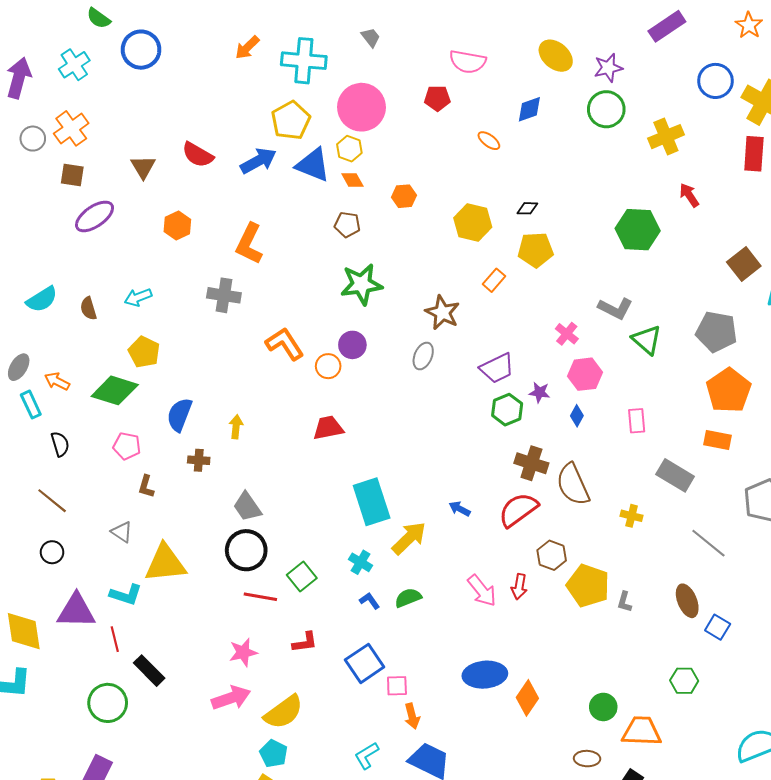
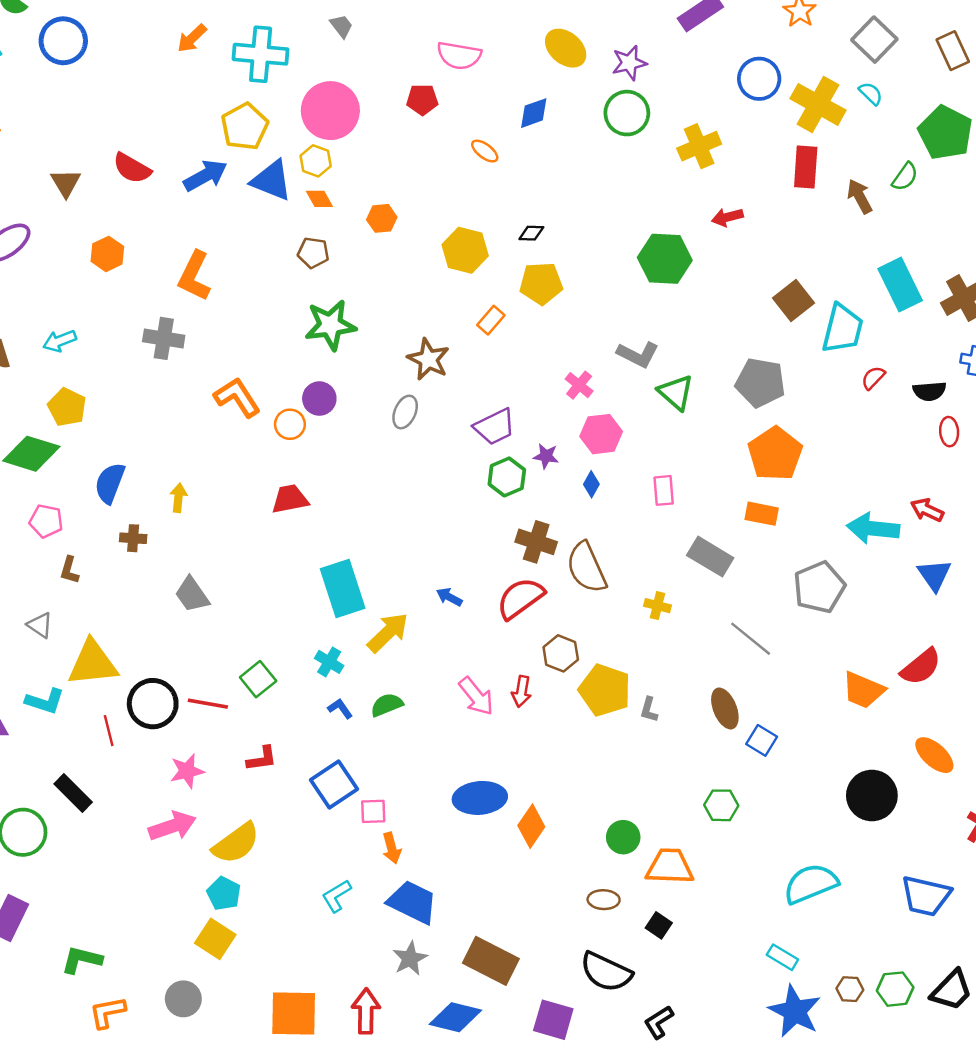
red arrow: (689, 195) -> (727, 217), turned -70
black circle: (246, 550) -> (153, 704), moved
red line: (115, 639) -> (109, 731), moved

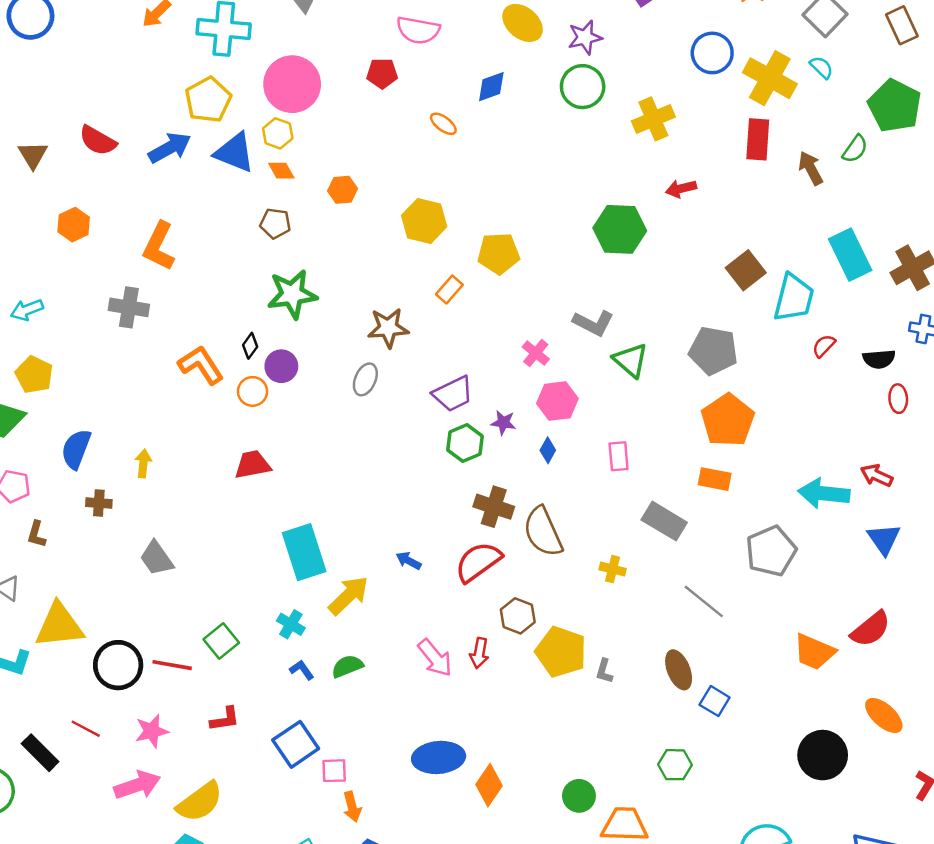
black diamond: (531, 233) -> (250, 346), moved, turned -55
brown star: (428, 359) -> (388, 328), turned -30
red line: (109, 731) -> (86, 729), moved, turned -48

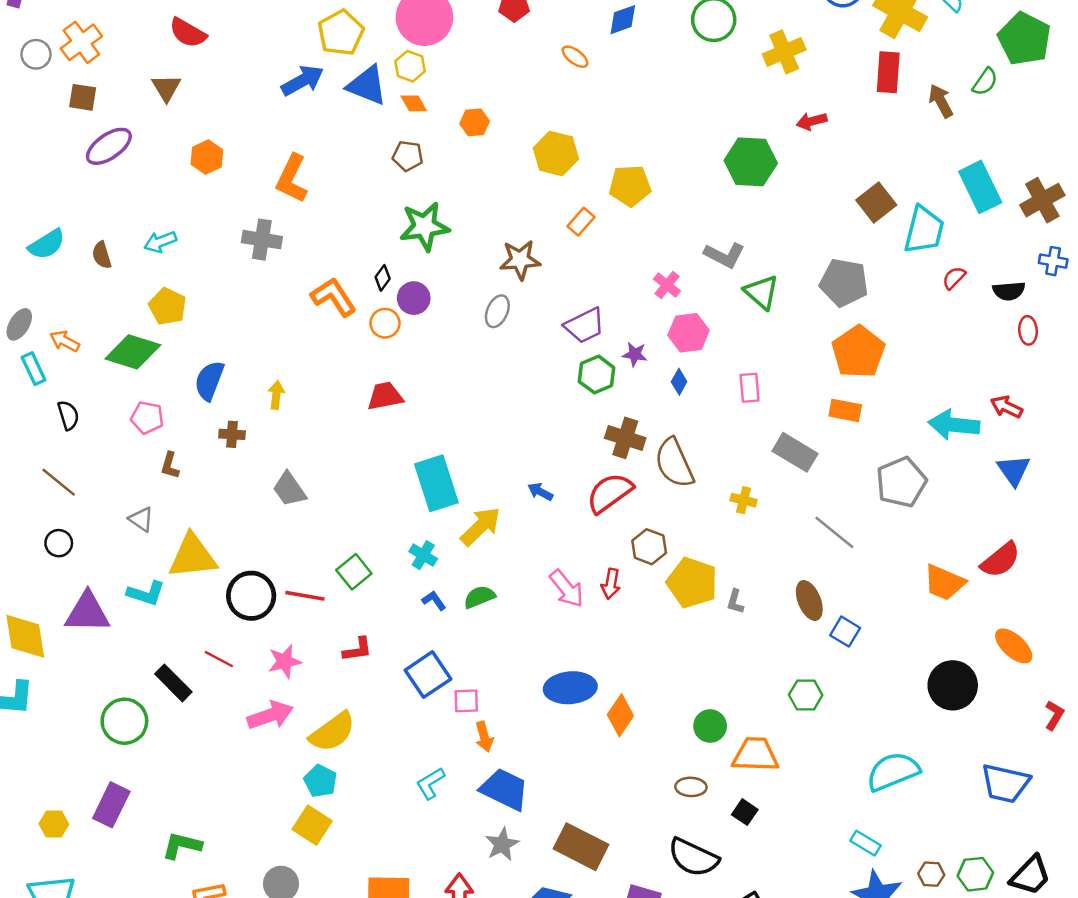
red semicircle: (98, 141) -> (188, 33), moved

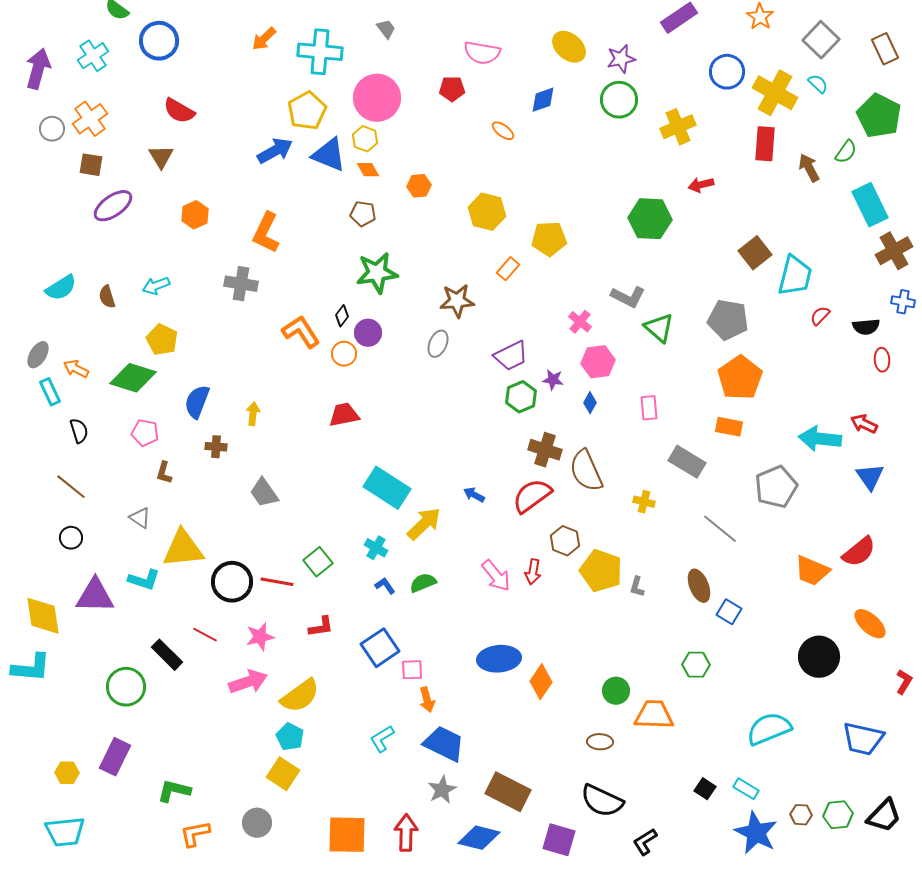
cyan rectangle: (980, 187) -> (870, 205), moved
cyan rectangle: (436, 483) -> (387, 488), turned -39
black square: (745, 812) -> (705, 789), moved

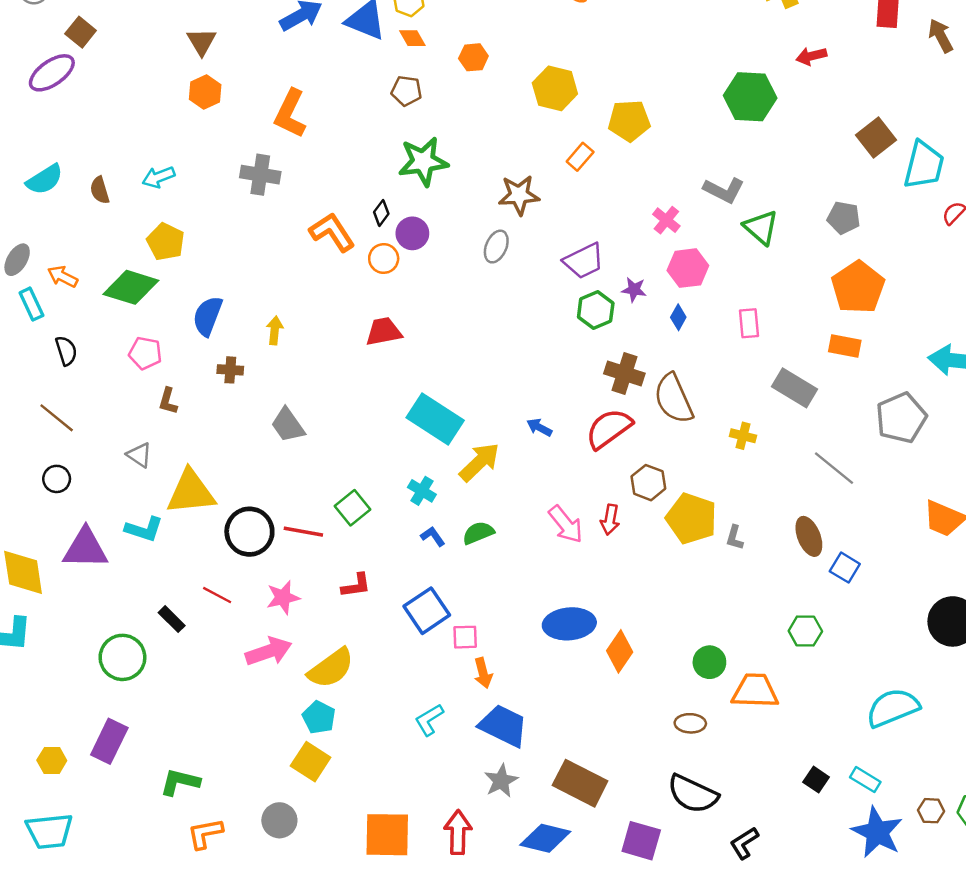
brown triangle: (161, 157) -> (202, 42), moved
brown square: (91, 165) -> (81, 32), turned 30
purple ellipse: (113, 206) -> (52, 73), moved
gray pentagon: (728, 320) -> (844, 218), size x0.7
black rectangle: (167, 655) -> (172, 619), size x0.7

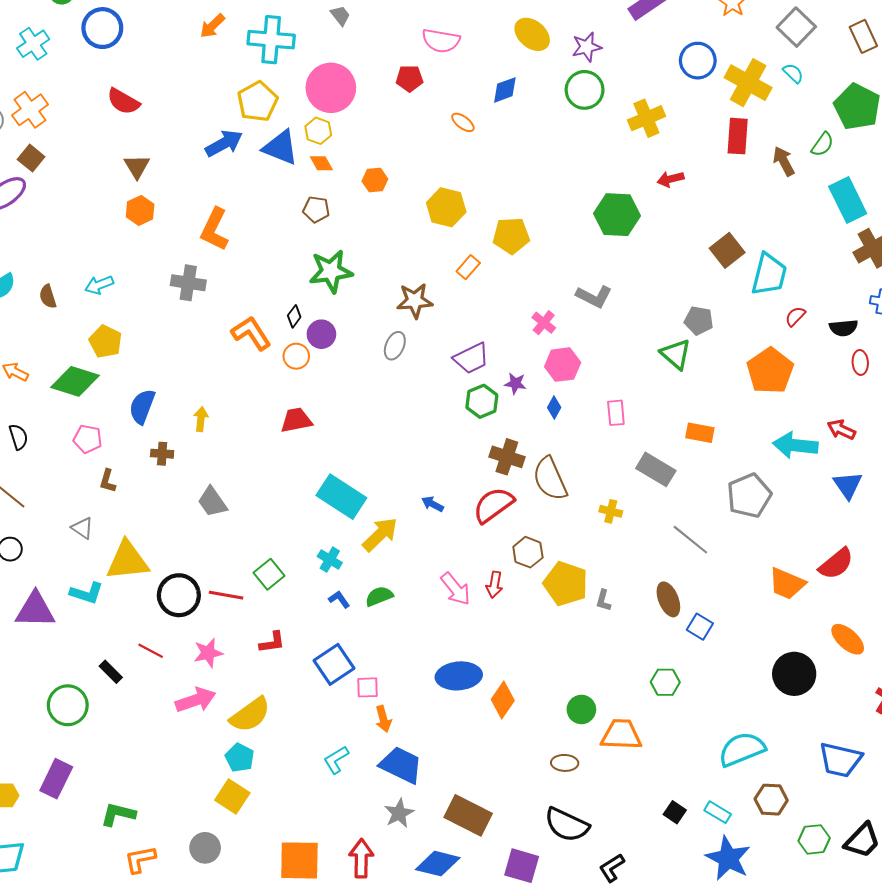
green triangle: (761, 227) -> (676, 354), moved
orange pentagon: (858, 287) -> (770, 371), moved
brown hexagon: (931, 811) -> (771, 800), moved, size x1.4

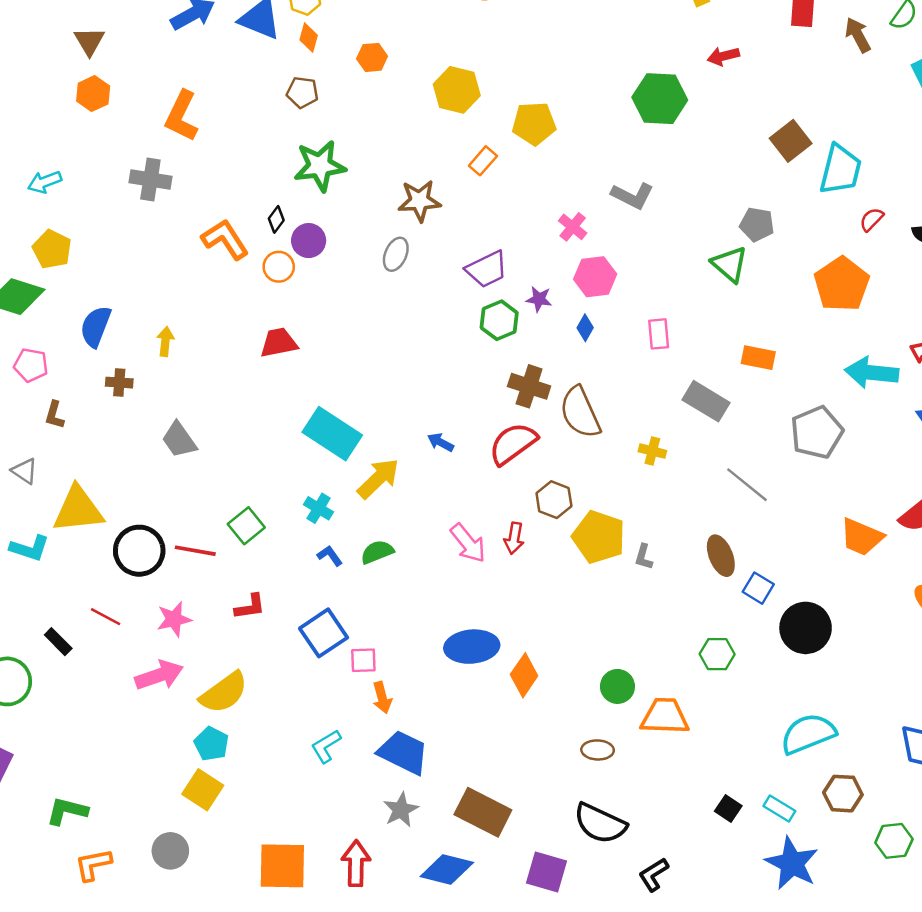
orange diamond: (321, 163) -> (309, 38), turned 45
black circle: (794, 674) -> (806, 628), moved

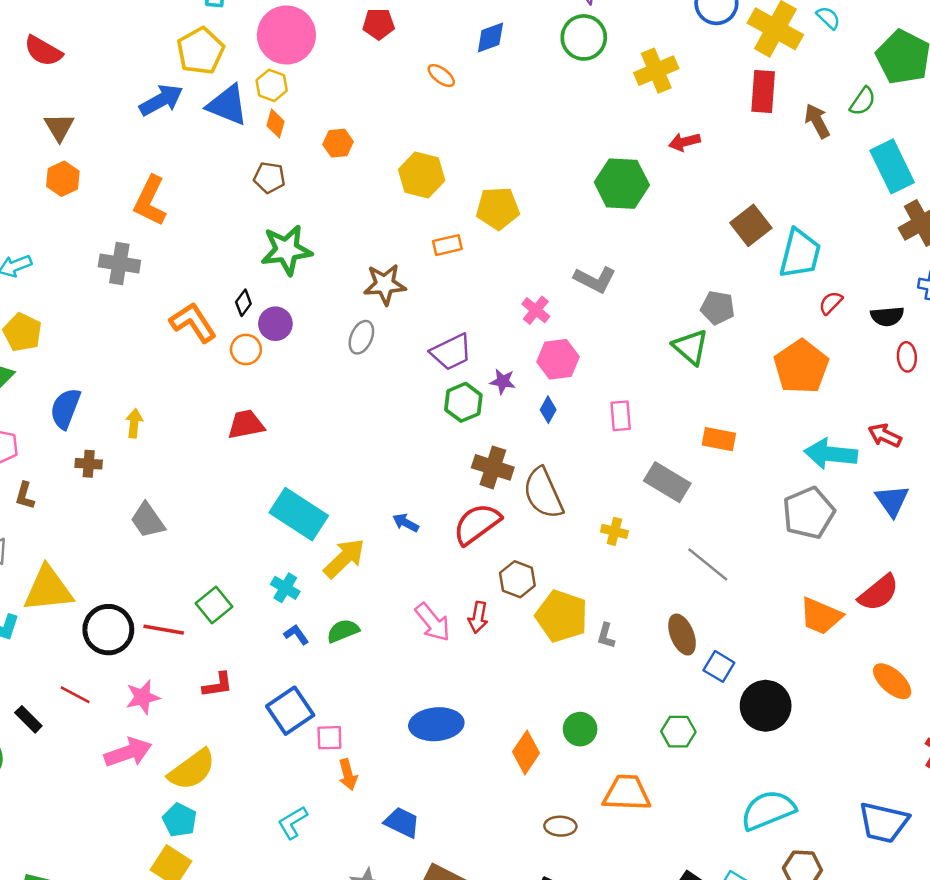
orange rectangle: (483, 161) -> (447, 245), turned 36
gray pentagon: (817, 432) -> (809, 513), moved
orange diamond: (524, 675) -> (526, 752), moved
green circle: (617, 686) -> (580, 729), moved
blue trapezoid: (403, 752) -> (402, 822), moved, size x0.7

